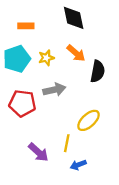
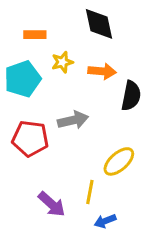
orange arrow: (76, 53) -> (102, 71), turned -36
yellow star: (46, 58) -> (62, 62), moved

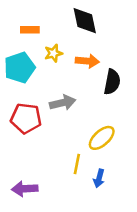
purple arrow: (52, 204) -> (25, 189), moved, turned 135
blue arrow: (105, 221) -> (99, 178), moved, turned -54

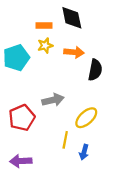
orange rectangle: (30, 30) -> (44, 26), moved
gray arrow: (63, 103) -> (53, 100), moved
red pentagon: (26, 118) -> (22, 118), moved, turned -30

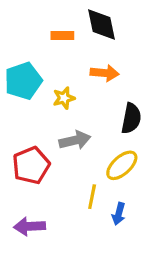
yellow star: (45, 46) -> (64, 98), moved
black semicircle: (95, 70) -> (131, 118), moved

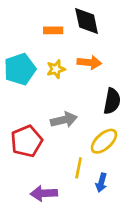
yellow star: (64, 98) -> (56, 69), moved
purple arrow: (29, 226) -> (44, 193), moved

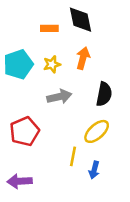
orange arrow: (89, 62) -> (83, 58), turned -80
gray arrow: (64, 120) -> (59, 97), moved
purple arrow: (44, 193) -> (20, 181), moved

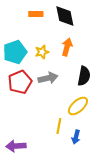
orange rectangle: (49, 28) -> (36, 14), moved
red pentagon: (25, 131) -> (20, 82), moved

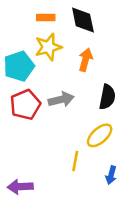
yellow star: (42, 52) -> (48, 47), moved, size x1.5
blue arrow: (76, 137) -> (111, 175), moved

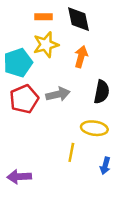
yellow ellipse: (100, 135) -> (94, 128), turned 50

